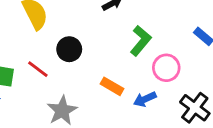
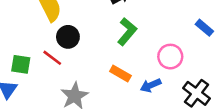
green L-shape: (141, 41) -> (127, 32), moved
black circle: (69, 49) -> (68, 37), moved

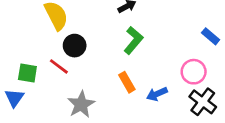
pink circle: (170, 57) -> (194, 72), moved
orange rectangle: (120, 74) -> (127, 82), turned 30

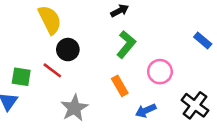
pink circle: (194, 72) -> (160, 72), moved
blue arrow: (157, 94) -> (146, 111), moved

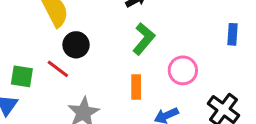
blue rectangle: (203, 40) -> (233, 34), turned 54
orange rectangle: (120, 86) -> (136, 87), turned 30

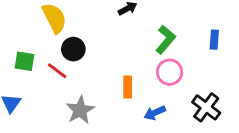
green L-shape: (144, 39) -> (166, 40), moved
green square: (22, 76) -> (25, 61), moved

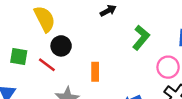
pink circle: (170, 72) -> (168, 67), moved
orange rectangle: (128, 87) -> (95, 72), moved

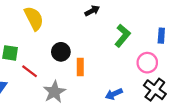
black circle: (61, 46) -> (61, 52), moved
red line: (47, 65) -> (30, 71), moved

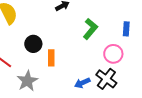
black cross: (155, 90) -> (106, 79), moved

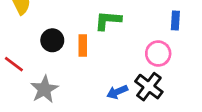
green L-shape: (90, 29) -> (108, 20), moved, turned -125
orange rectangle: (51, 58) -> (83, 46), moved

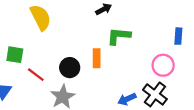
black circle: (52, 40) -> (70, 68), moved

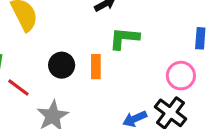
black circle: (70, 68) -> (62, 65), moved

